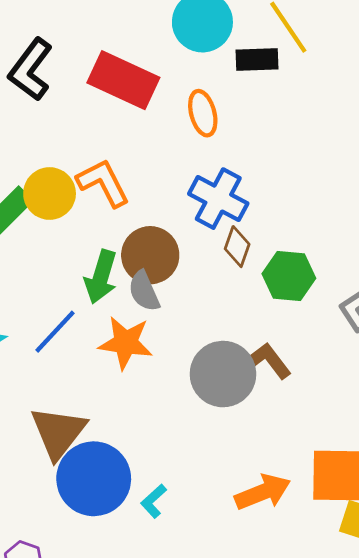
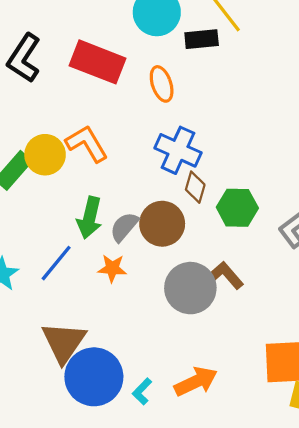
brown circle: (150, 255) -> (162, 224), moved
gray semicircle: (144, 291) -> (124, 227), turned 68
orange star: (126, 343) -> (112, 268), size x0.7
orange arrow: (263, 492) -> (196, 382), moved

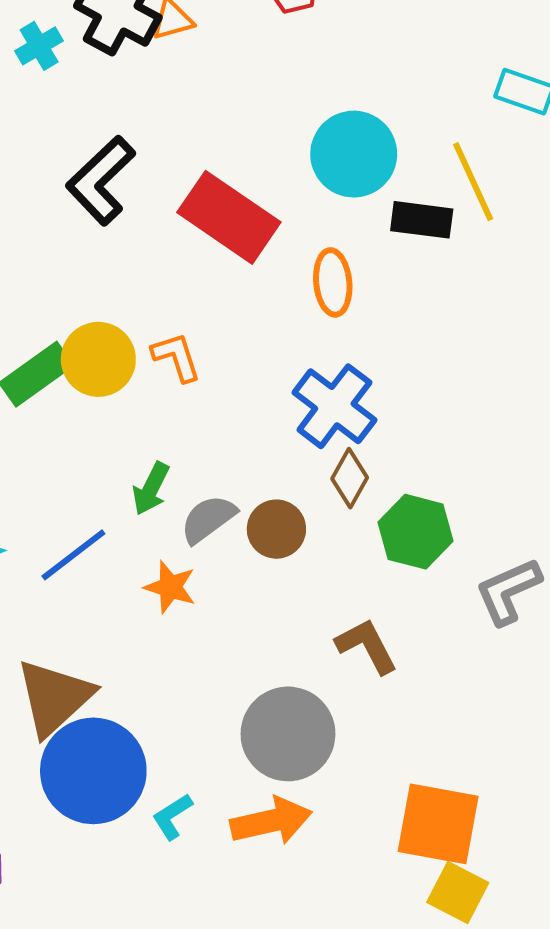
orange L-shape: (87, 144) -> (176, 357), size x0.7
green arrow: (90, 218) -> (151, 489), size x0.7
brown circle: (162, 224) -> (276, 529), size x0.7
gray circle: (190, 288) -> (288, 734), moved

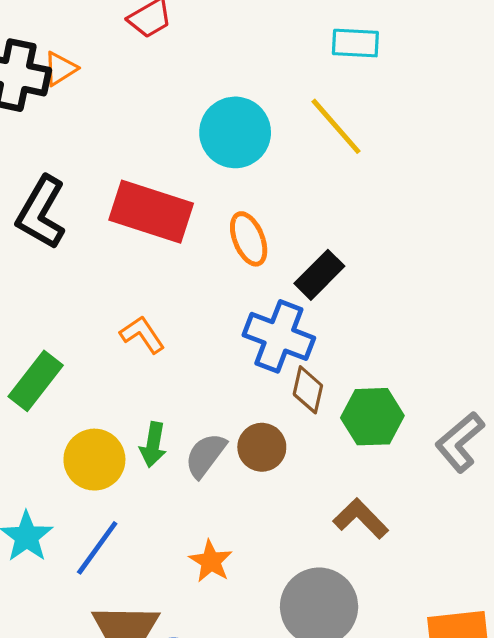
black rectangle: (422, 220) -> (319, 275), moved, turned -36
yellow circle: (98, 359) -> (94, 460), moved
blue line: (73, 555) -> (97, 548), moved
orange star: (170, 587) -> (211, 561), moved, turned 30

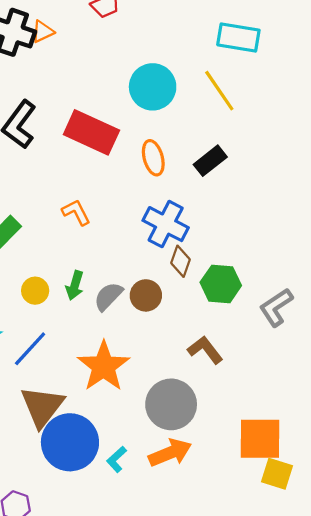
cyan rectangle: (355, 43) -> (238, 38), size x1.4
black rectangle: (319, 275) -> (210, 161), moved
yellow circle: (94, 460) -> (35, 291), size x0.7
orange star: (211, 561) -> (104, 366), size x1.8

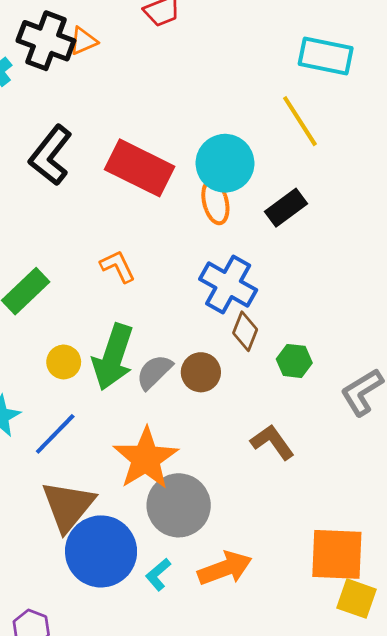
cyan circle: (153, 87) -> (225, 163), moved
green hexagon: (221, 284) -> (294, 361), size x0.7
green arrow: (75, 285) -> (113, 357), size x1.8
gray circle: (171, 404) -> (179, 505), moved

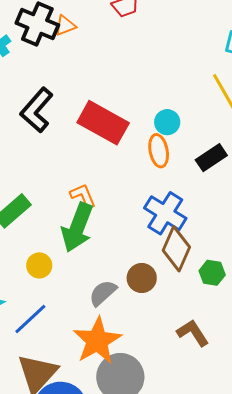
cyan circle: (225, 163) -> (167, 122), size x0.6
brown diamond: (245, 331) -> (176, 249), size x1.5
green arrow: (113, 357) -> (77, 227), moved
gray semicircle: (154, 372) -> (103, 293), moved

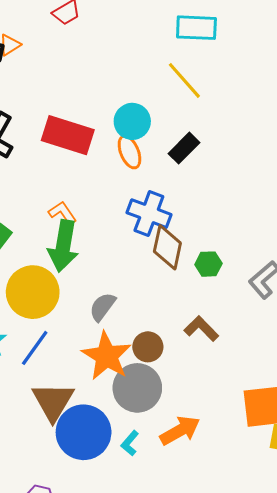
cyan circle: (167, 122) -> (132, 121), size x1.4
yellow circle: (39, 265) -> (33, 292), size x2.0
brown circle: (142, 278) -> (148, 347), moved

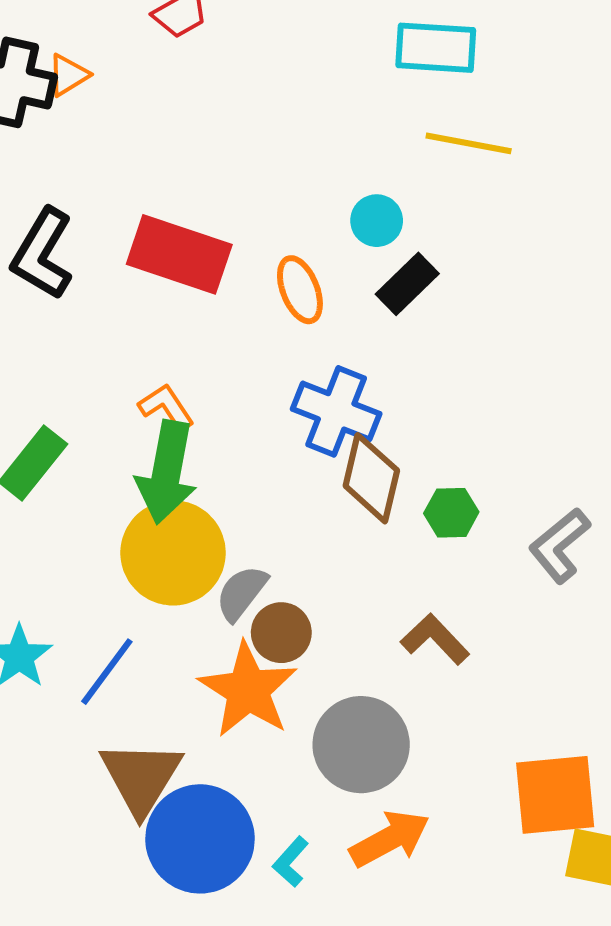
yellow line: (184, 80) -> (469, 143), moved, turned -39
cyan circle: (132, 121) -> (377, 221), moved, size x0.7
yellow circle: (33, 292) -> (173, 553), moved
brown circle: (148, 347) -> (281, 633), moved
gray circle: (137, 388) -> (361, 745), moved

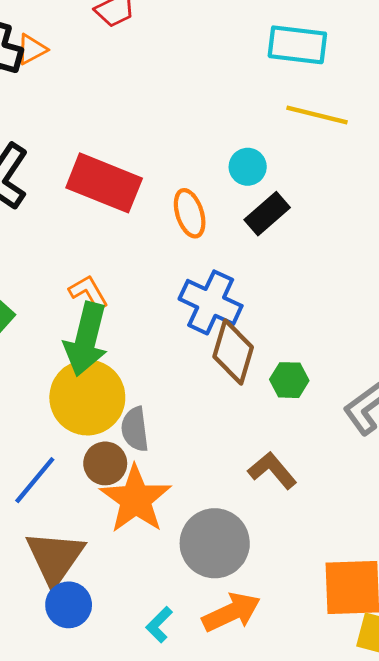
gray semicircle: (241, 593) -> (135, 429), turned -48
brown circle: (281, 633) -> (105, 463), moved
blue circle: (200, 839) -> (69, 605), moved, size x0.6

